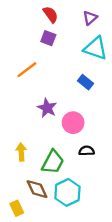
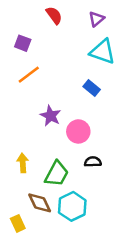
purple square: (48, 38) -> (23, 43), moved

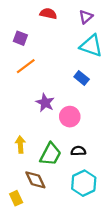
red semicircle: (54, 15) -> (48, 14), turned -42
black semicircle: (93, 162) -> (78, 151), moved
cyan hexagon: (72, 206) -> (84, 183), moved

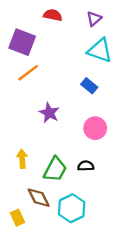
purple square: (20, 38) -> (22, 42), size x1.6
pink circle: (70, 117) -> (95, 128), moved
cyan hexagon: (84, 183) -> (72, 208), moved

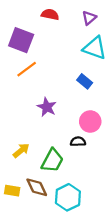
yellow arrow: (22, 159) -> (21, 150), turned 54
black semicircle: (86, 166) -> (78, 142), moved
yellow rectangle: (17, 218) -> (12, 191), moved, turned -56

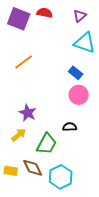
purple square: (21, 40) -> (19, 19), moved
purple star: (47, 107) -> (28, 113), moved
pink circle: (90, 122) -> (79, 95), moved

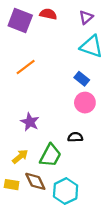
yellow arrow: (19, 135) -> (20, 156), moved

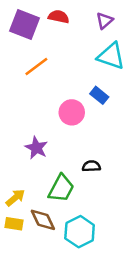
orange line: (26, 67) -> (36, 66), moved
pink circle: (85, 103) -> (72, 112), moved
yellow arrow: (20, 156) -> (15, 198), moved

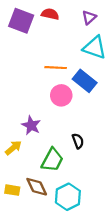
orange line: (36, 66) -> (56, 68), moved, turned 40
blue rectangle: (99, 95) -> (85, 81), size x1.5
black semicircle: (91, 166) -> (78, 141), turned 72
yellow arrow: (15, 198) -> (13, 148), moved

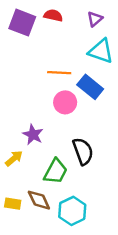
black semicircle: (78, 141) -> (83, 151), size x1.6

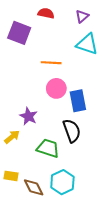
purple square: (22, 23) -> (19, 33), moved
blue rectangle: (90, 87) -> (78, 101), moved, turned 40
green trapezoid: (56, 171) -> (48, 148), turned -100
brown diamond: (39, 200) -> (34, 187), moved

